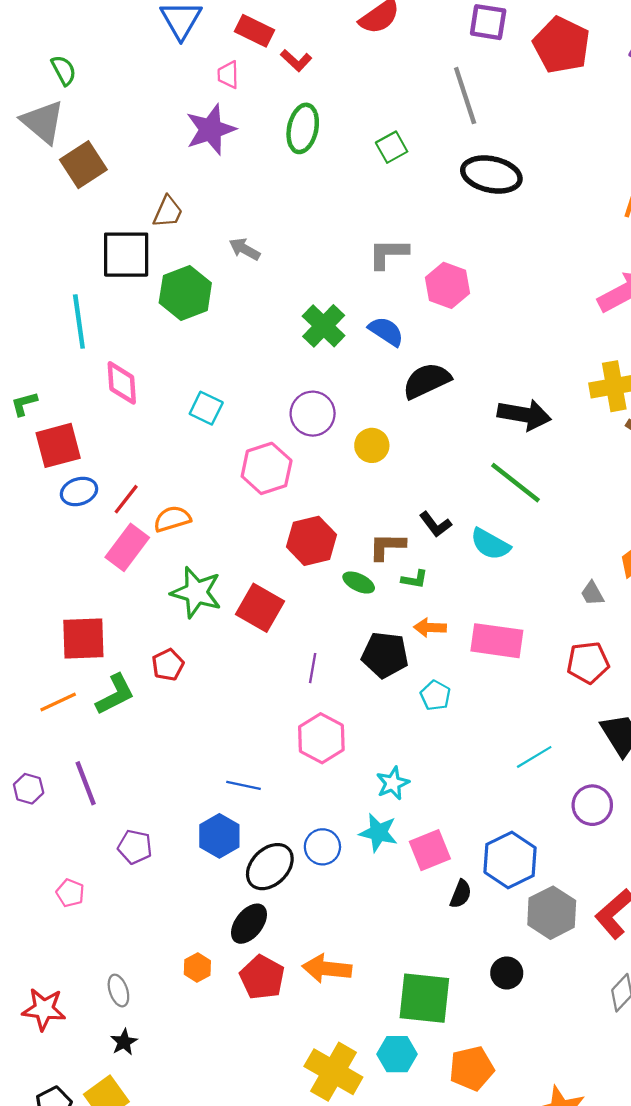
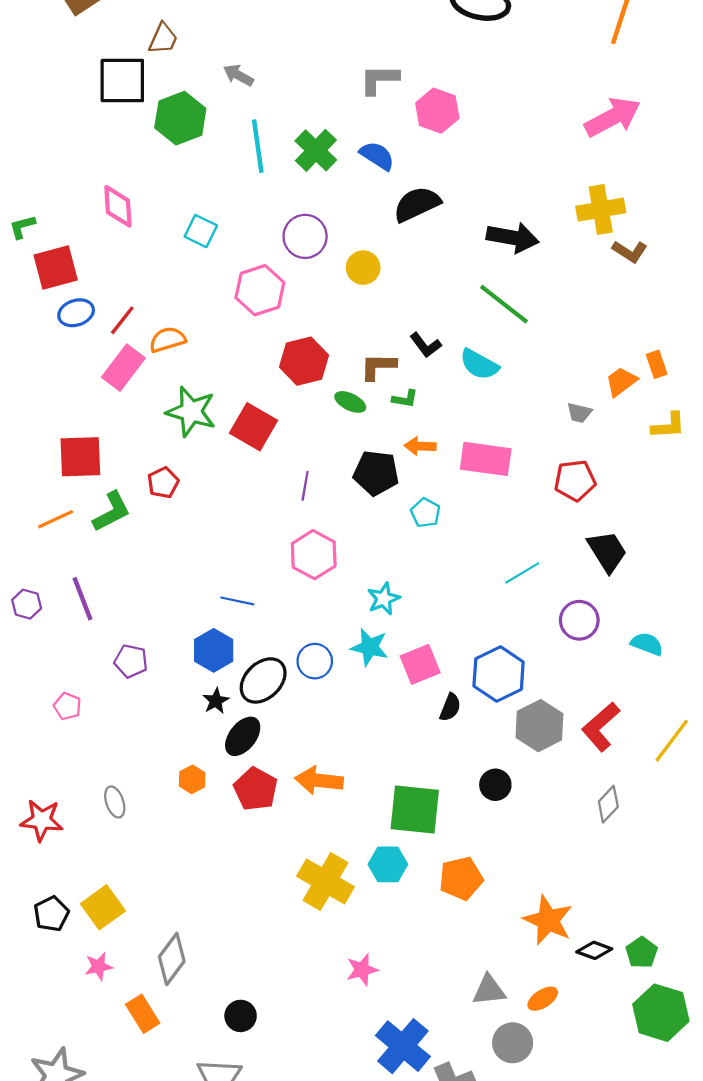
cyan line: (79, 321) -> (258, 146), moved
gray trapezoid: (592, 593) -> (579, 413), turned -48
black star: (124, 1042) -> (216, 701), moved

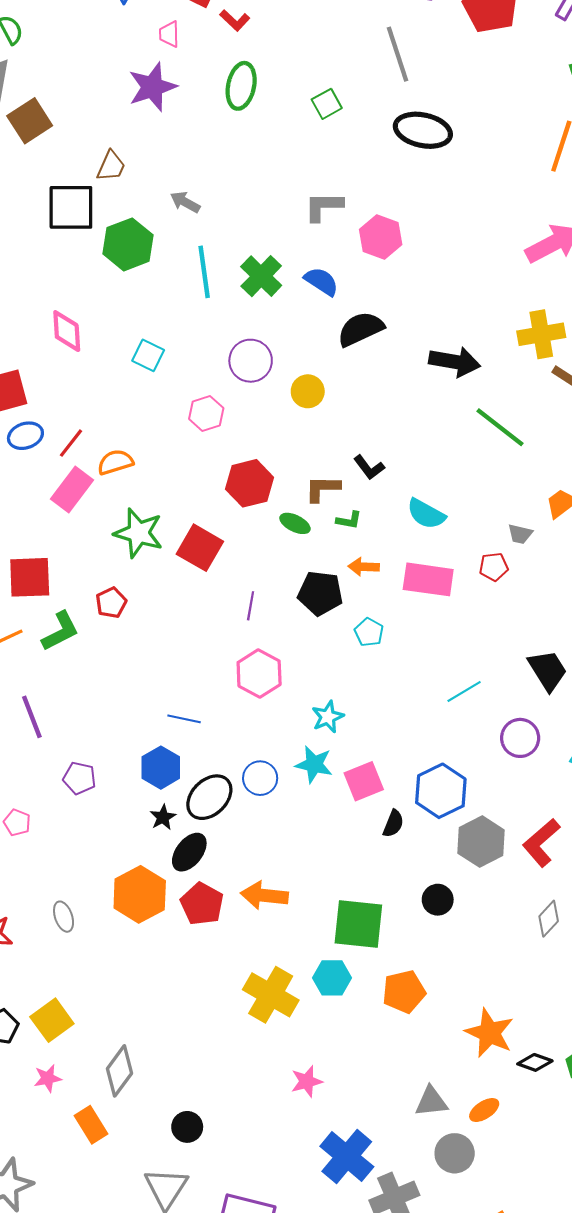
pink hexagon: (260, 290) -> (206, 413), size x0.7
green line: (504, 304) -> (500, 427), moved
cyan semicircle: (479, 364) -> (426, 514), moved
red pentagon: (575, 480) -> (494, 567), moved, size x0.7
orange hexagon: (192, 779) -> (140, 894), size x2.0

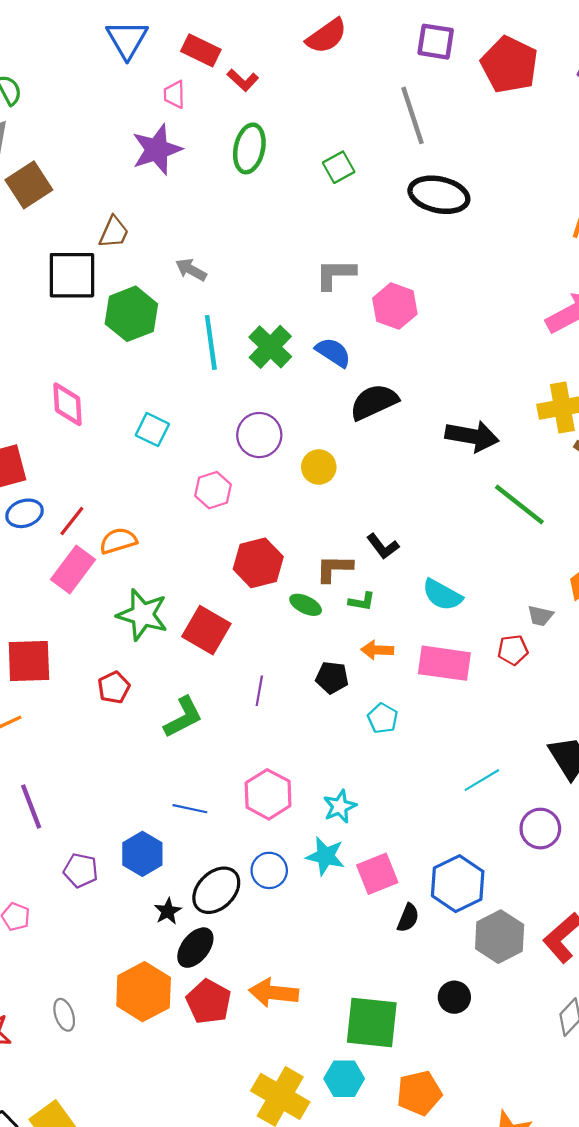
black pentagon: (320, 593) -> (332, 678), size x0.7
green L-shape: (60, 631) -> (183, 717), moved
pink hexagon: (259, 673) -> (268, 794), moved
blue hexagon: (161, 768) -> (142, 854), moved

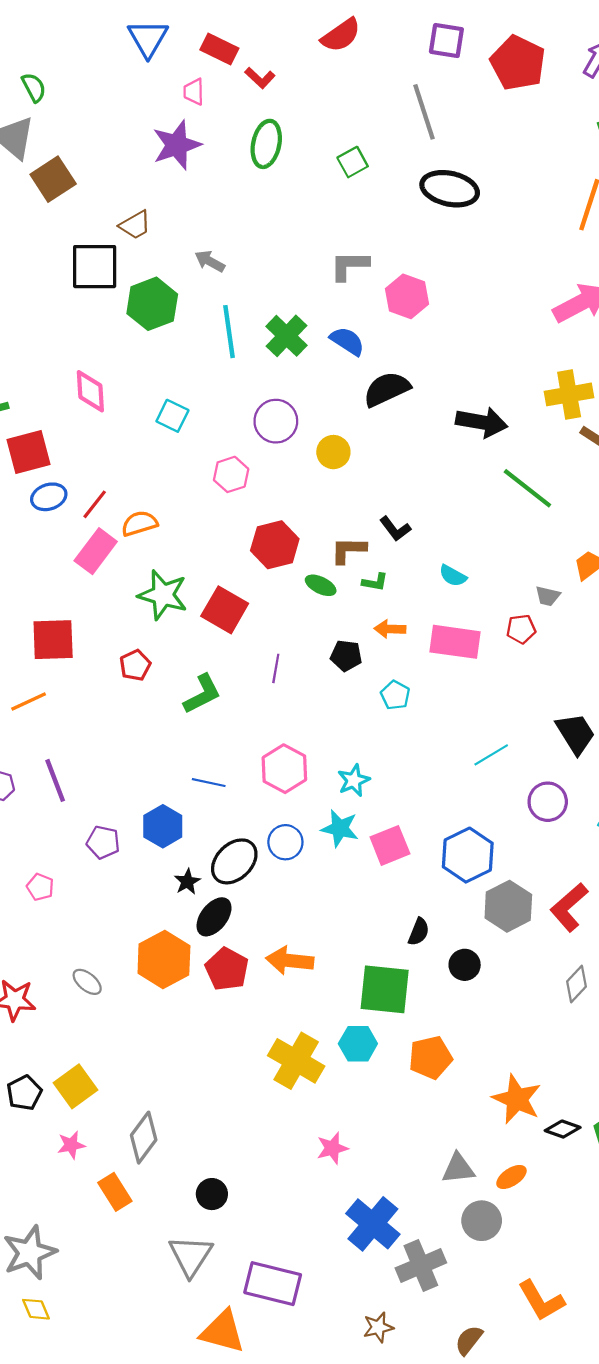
brown trapezoid: (114, 232) -> (135, 225), turned 36
cyan semicircle: (442, 595) -> (453, 576), size x0.7
black semicircle: (408, 918) -> (419, 932), moved
gray ellipse: (64, 1015) -> (87, 982), turned -32

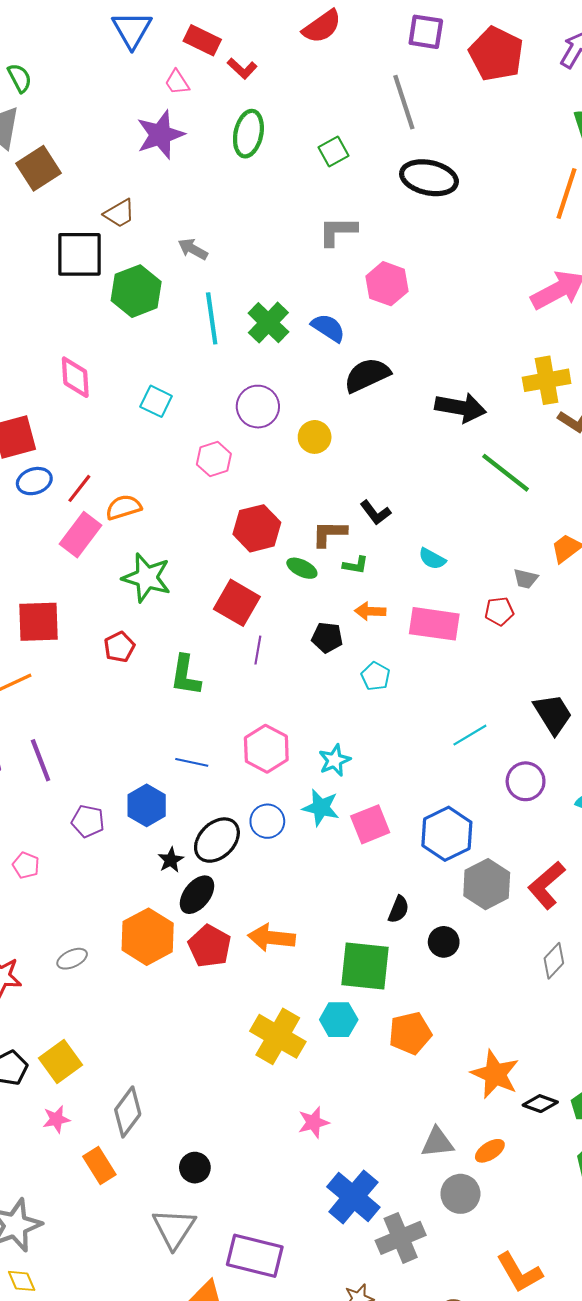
pink trapezoid: (194, 92) -> (177, 82), turned -32
gray L-shape: (349, 265) -> (338, 231), moved
red square: (225, 610) -> (237, 603), moved
green L-shape: (202, 694) -> (185, 675), turned 126
gray ellipse: (87, 982) -> (72, 959), turned -64

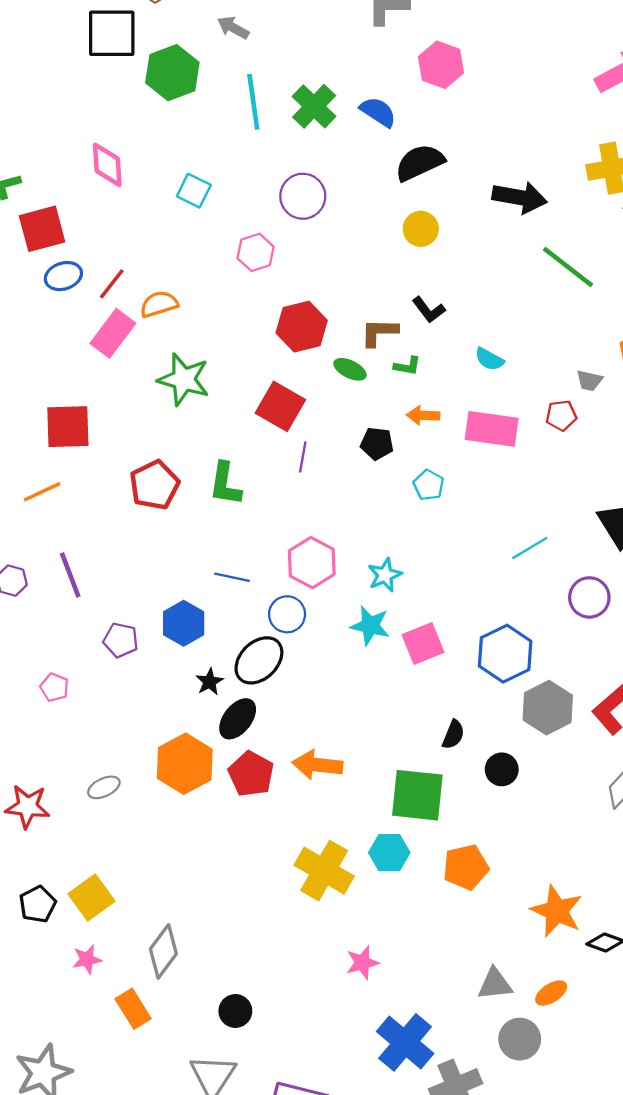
yellow circle: (315, 437) -> (421, 229), moved
red pentagon: (119, 647) -> (154, 485), moved, size x1.5
blue circle: (267, 821) -> (287, 614), moved

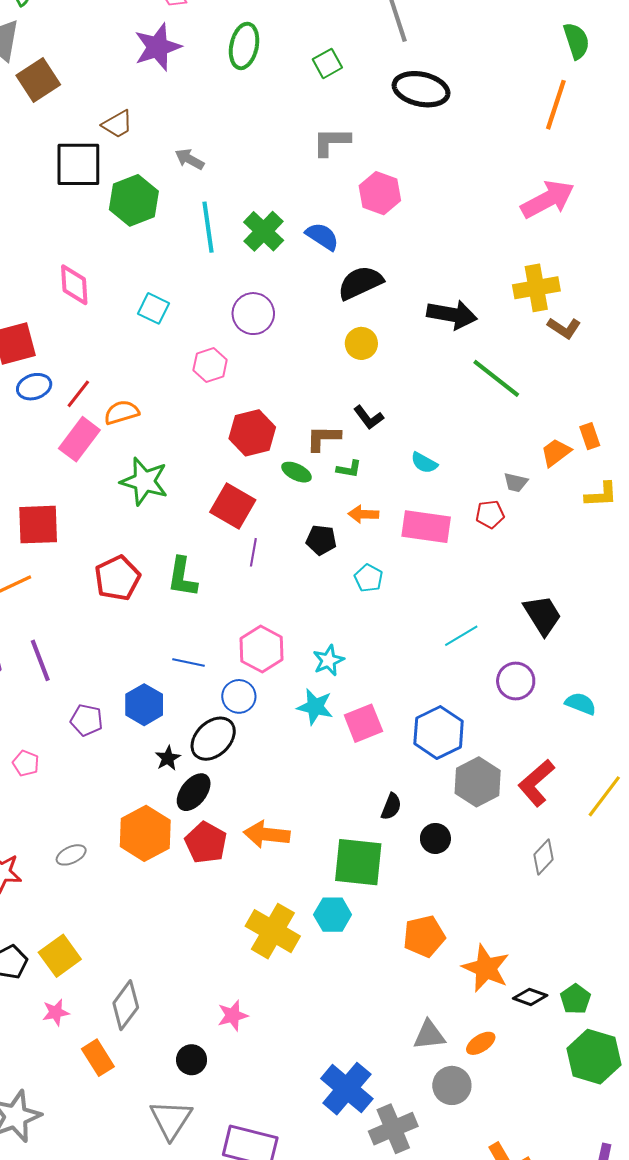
orange pentagon: (466, 867) -> (424, 936), moved
pink star: (362, 963) -> (233, 1015), moved

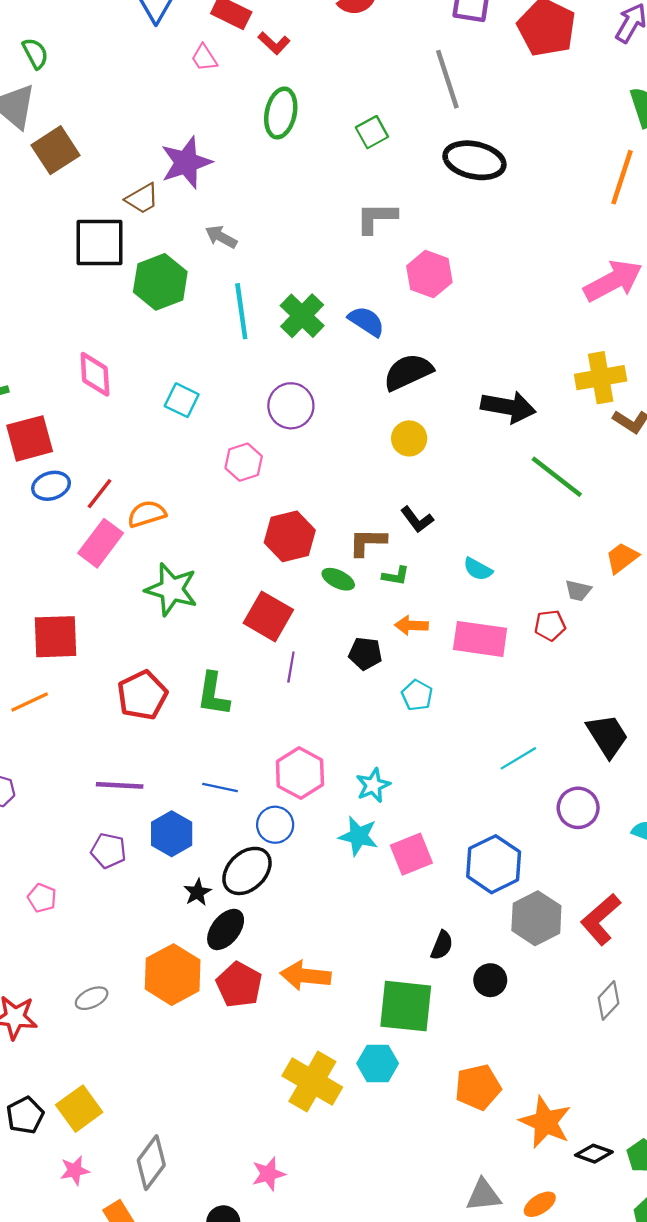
purple star: (158, 47) -> (186, 163), moved
purple line: (40, 660) -> (120, 785), moved, turned -66

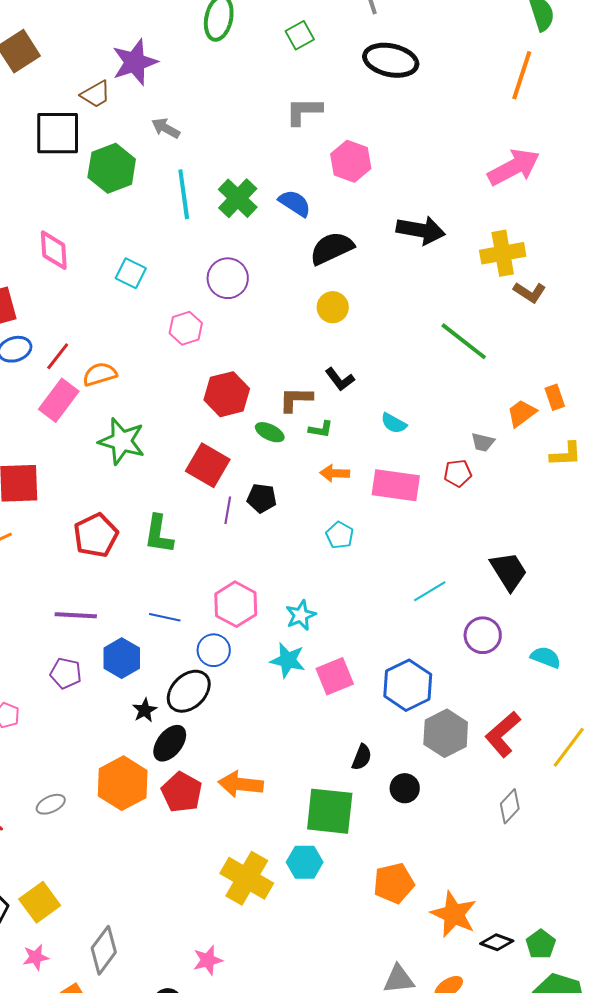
black arrow: (508, 407) -> (421, 230), moved
black pentagon: (365, 654) -> (262, 498), moved

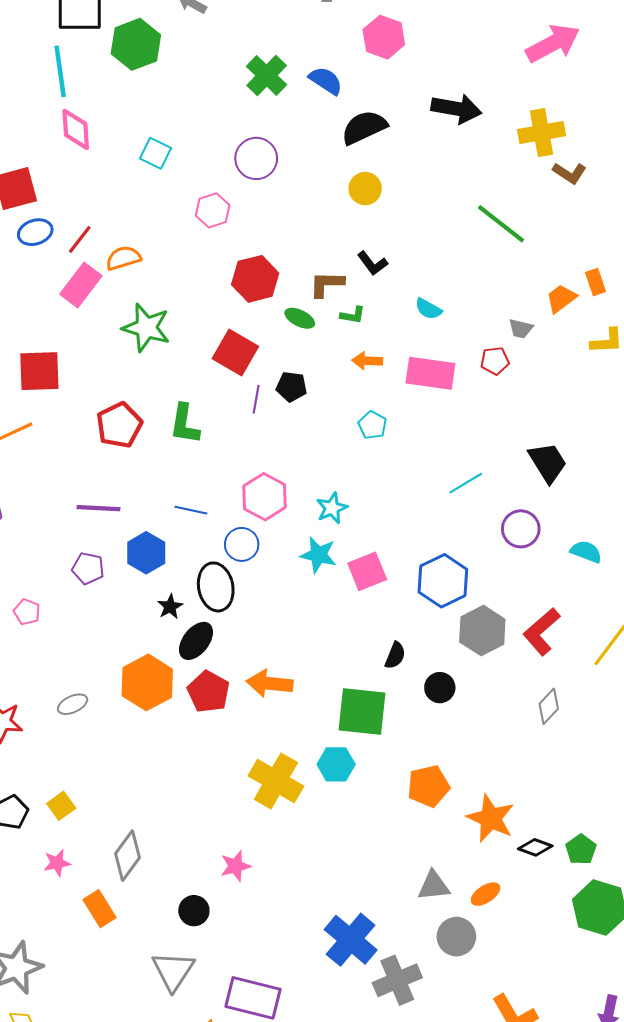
cyan line: (184, 194) -> (60, 71), moved
black ellipse: (189, 691) -> (216, 587), turned -57
yellow square: (40, 902) -> (61, 806), size x0.7

